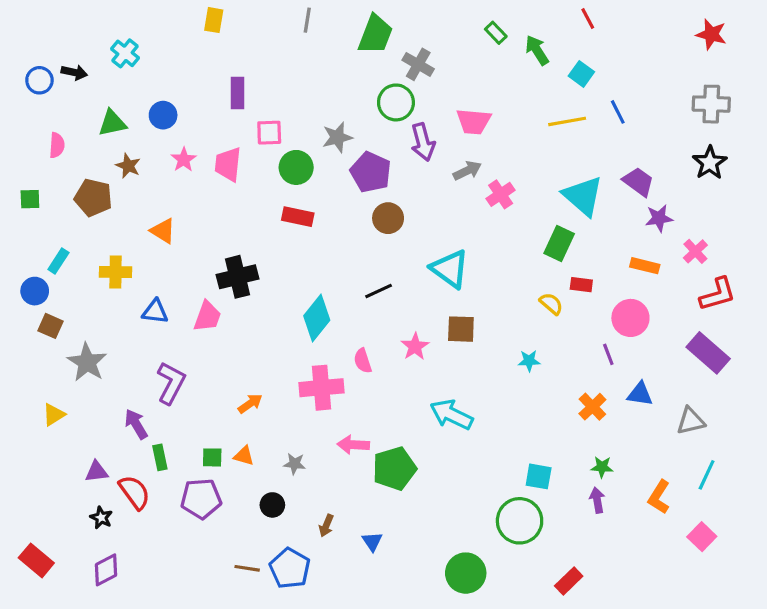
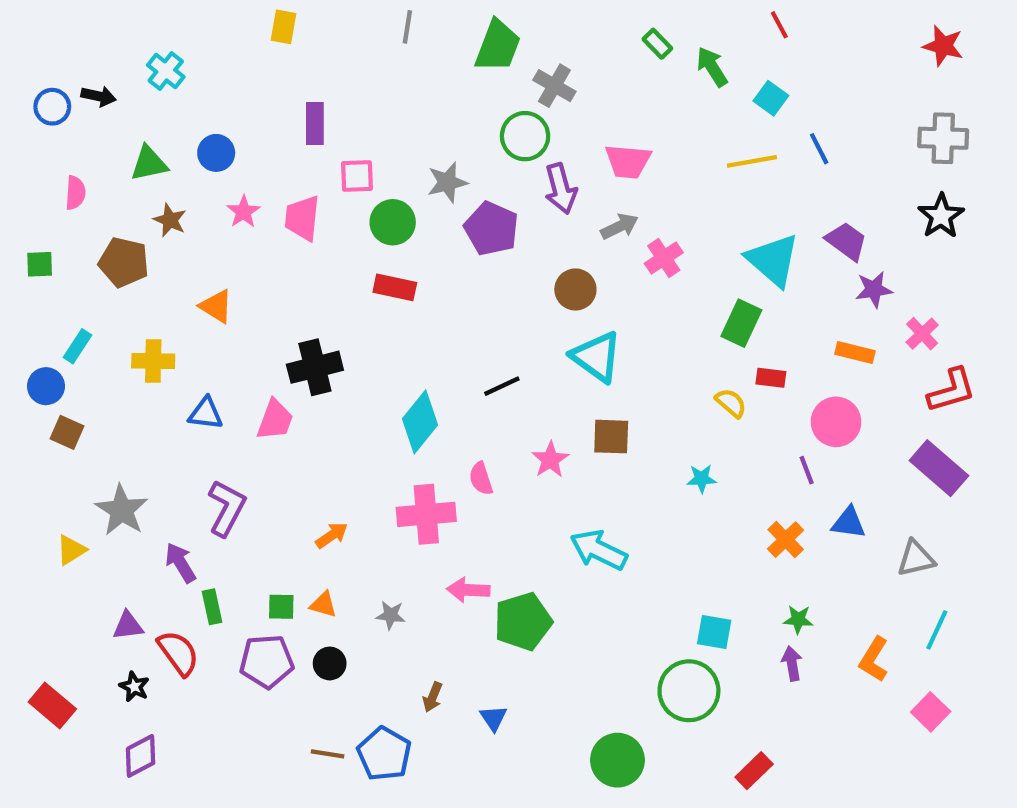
brown circle: (388, 218) -> (575, 289), moved
gray star: (87, 362) -> (122, 510), moved
black circle: (272, 505) -> (330, 663), moved
red rectangle: (36, 560) -> (52, 706), moved

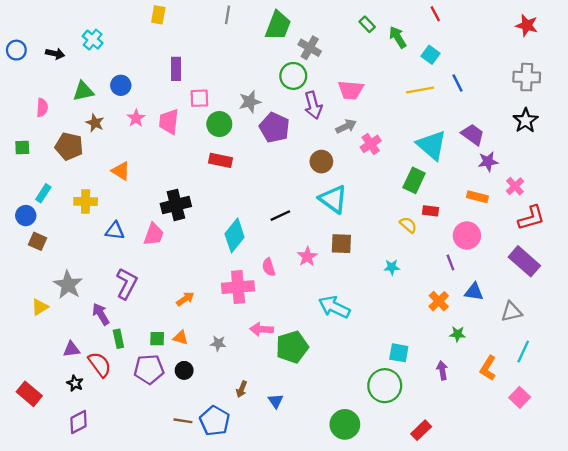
blue circle: (52, 107) -> (16, 50), moved
green star: (798, 619) -> (457, 334), moved

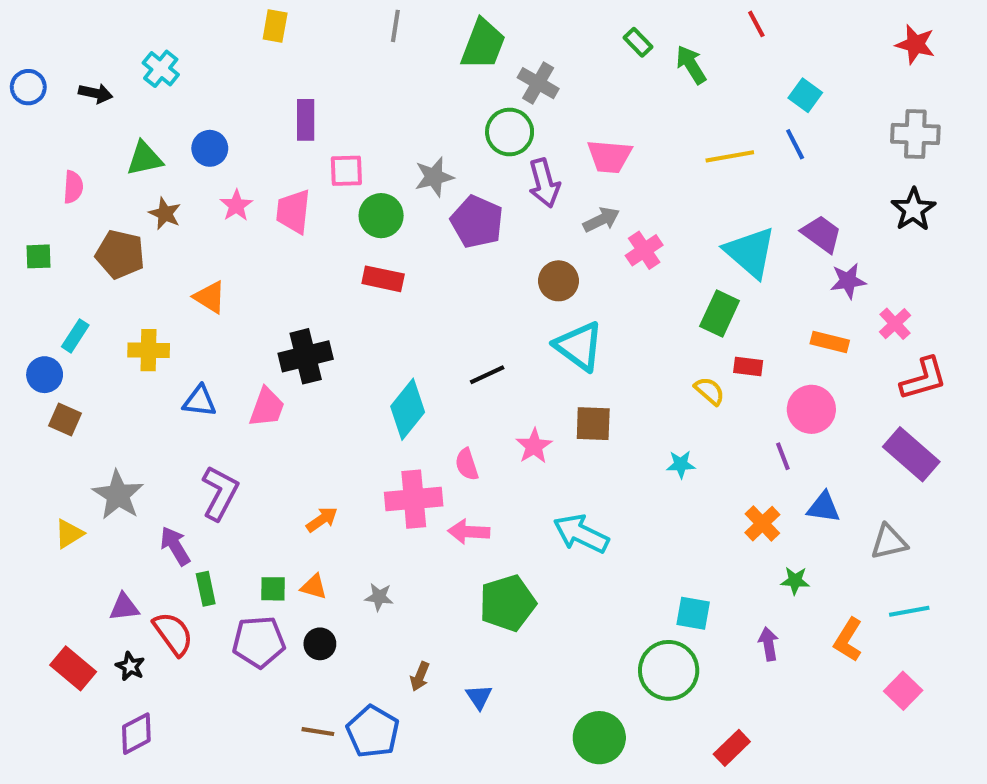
cyan square: (430, 55) -> (805, 95), moved
pink arrow: (262, 329) -> (469, 532), moved
cyan line: (523, 352) -> (909, 611), turned 55
red rectangle: (29, 394) -> (73, 668), moved

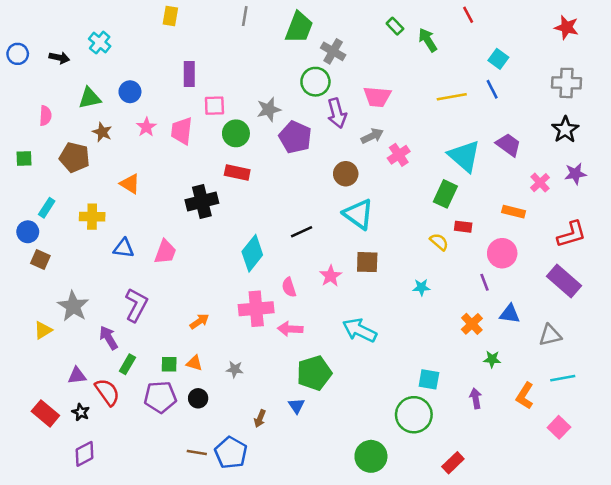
purple star: (848, 281) -> (575, 174), moved
pink cross: (895, 324) -> (540, 183), moved
black cross: (306, 356) -> (202, 201), moved
green rectangle: (206, 589) -> (127, 364), turned 42
blue triangle: (479, 697) -> (297, 406), moved

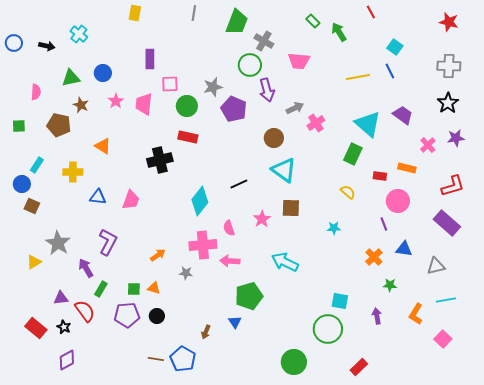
pink trapezoid: (377, 97) -> (299, 61), moved
red rectangle: (463, 227) -> (380, 176), moved
gray star: (235, 369) -> (186, 273), moved

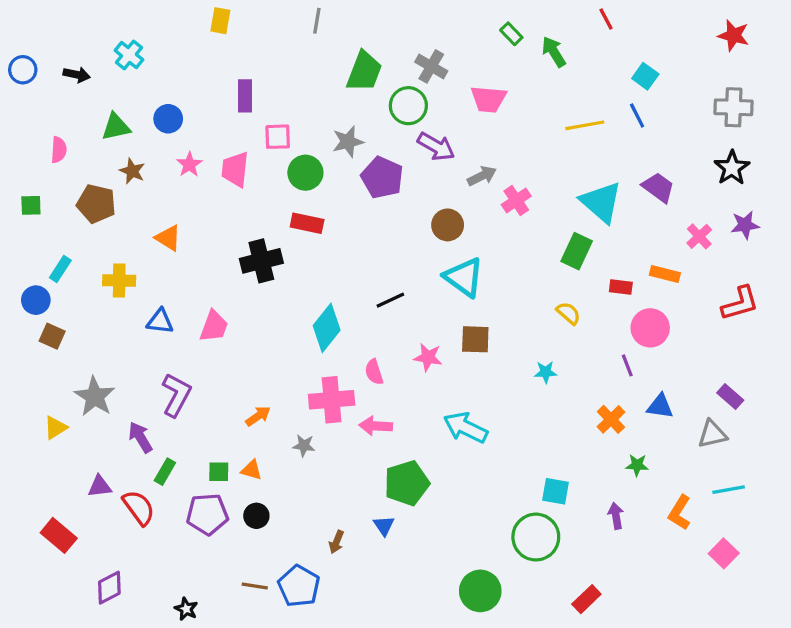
green trapezoid: (237, 22) -> (364, 71), moved
purple arrow: (267, 90) -> (436, 147), turned -45
pink star: (262, 219) -> (428, 357), turned -30
purple rectangle: (447, 223) -> (730, 397), moved, size x0.6
black star: (64, 327) -> (186, 609), moved

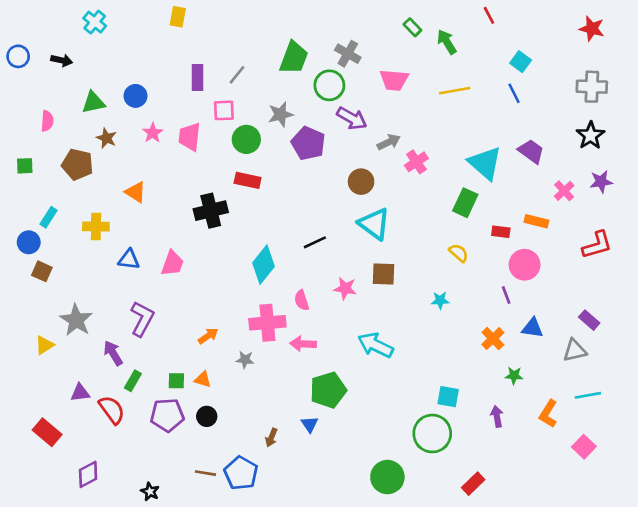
gray line: (317, 21) -> (237, 75), moved, turned 30
cyan cross: (129, 55) -> (95, 22), moved
yellow line: (585, 125) -> (455, 91), moved

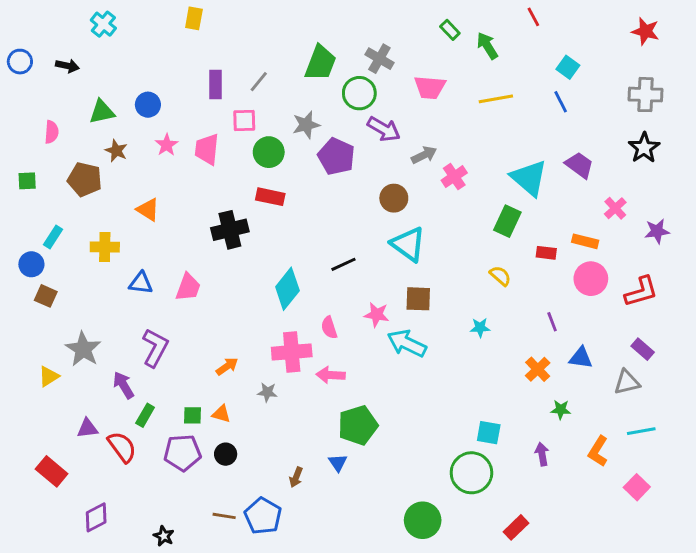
purple star: (601, 182) -> (657, 231), moved
red L-shape: (597, 245) -> (641, 292), moved
pink circle: (525, 265) -> (591, 279), moved
cyan arrow: (376, 345) -> (407, 343), moved

